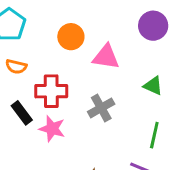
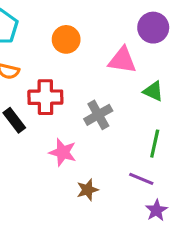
pink triangle: (106, 57) -> (122, 60), moved
pink star: (52, 129) -> (63, 152), moved

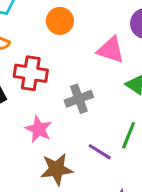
purple line: (141, 179) -> (100, 152), moved
brown star: (88, 190) -> (57, 169), size x1.5

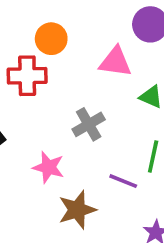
red cross: (31, 73) -> (27, 76), moved

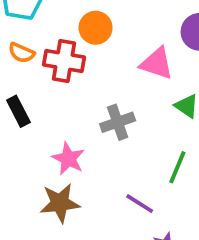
purple line: (123, 181) -> (140, 204), moved
brown star: (77, 210) -> (60, 203), moved

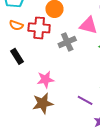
gray cross: (118, 122) -> (67, 42), moved
pink star: (68, 159) -> (45, 79), turned -30

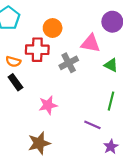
orange semicircle: (16, 25) -> (13, 62), moved
brown star: (43, 103) -> (39, 143), moved

